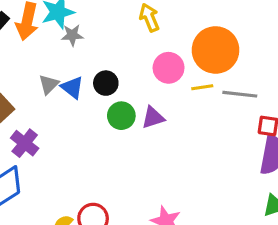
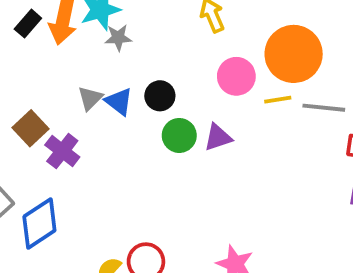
purple cross: (25, 143) -> (62, 151), moved

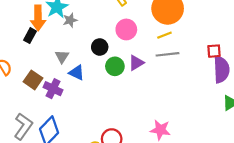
black rectangle: (28, 24) -> (30, 36), moved
pink circle: (236, 76) -> (126, 29), moved
blue triangle: (119, 102) -> (77, 73), moved
gray line: (324, 108) -> (168, 54), moved

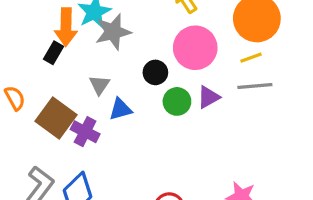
gray star: (70, 20) -> (113, 32), size x1.6
pink circle: (126, 29) -> (195, 48), size x1.4
blue triangle: (77, 73) -> (120, 109), turned -42
brown square: (33, 80) -> (56, 118), size x1.4

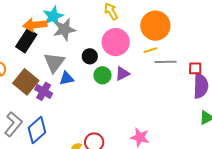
orange arrow: (66, 27) -> (35, 25), turned 80
black rectangle: (53, 53) -> (26, 41), size x1.6
gray triangle: (99, 85) -> (54, 62), size x1.6
gray line: (255, 86) -> (166, 62), moved

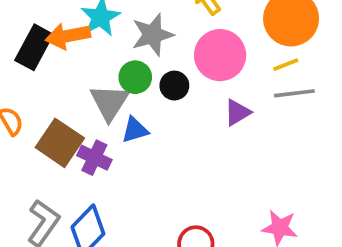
gray star: (64, 29) -> (152, 35), moved
black rectangle: (26, 41) -> (34, 47), moved
gray line: (166, 62) -> (294, 93), moved
green circle: (102, 75) -> (135, 77), moved

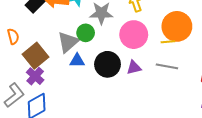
yellow line: (286, 65) -> (168, 42), moved
black circle: (174, 86) -> (108, 64), moved, size x1.6
purple cross: (94, 158) -> (35, 76), moved

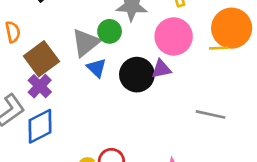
blue triangle: (77, 61) -> (97, 68), turned 42
gray line: (167, 66) -> (210, 114), moved
purple triangle: (134, 67) -> (161, 69), moved

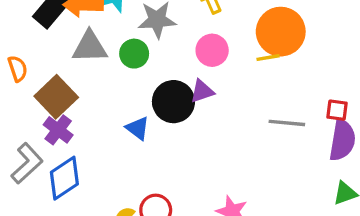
pink circle: (174, 36) -> (212, 50), size x0.7
gray triangle: (86, 43) -> (90, 47), moved, turned 44
blue triangle: (97, 68) -> (138, 128), moved
gray line: (210, 114) -> (287, 123), moved

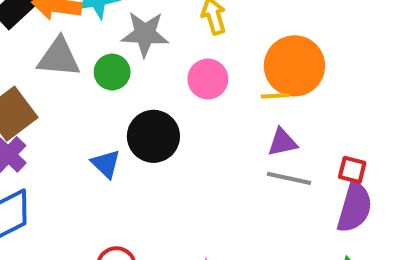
purple triangle: (202, 91) -> (282, 142), moved

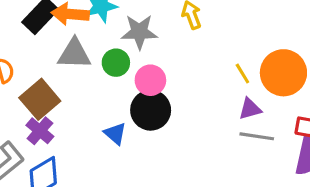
orange circle: (294, 66) -> (283, 73), moved
pink circle: (208, 79) -> (150, 80), moved
yellow line: (275, 96) -> (242, 73), turned 65

